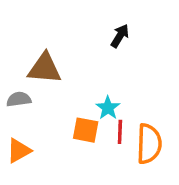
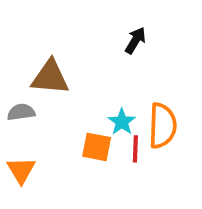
orange semicircle: (149, 144) -> (162, 126), moved
orange triangle: (19, 151) -> (21, 170), turned -32

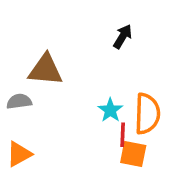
orange square: (97, 147) -> (133, 154), moved
orange triangle: (21, 170) -> (19, 154), turned 32

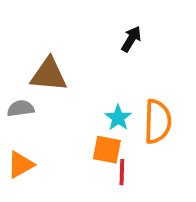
red line: (123, 135) -> (122, 172), moved
orange square: (133, 154) -> (107, 150), moved

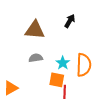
brown triangle: (49, 75) -> (35, 30), moved
gray semicircle: (21, 108) -> (36, 58), moved

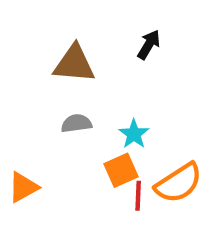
orange semicircle: (84, 65) -> (179, 183), moved, turned 55
orange square: (57, 80) -> (121, 170), turned -35

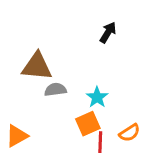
brown triangle: (74, 64) -> (37, 66), moved
orange semicircle: (179, 183) -> (130, 133), size x0.6

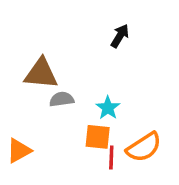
orange square: (88, 124) -> (98, 137), turned 30
orange semicircle: (130, 133) -> (144, 147), size x1.5

